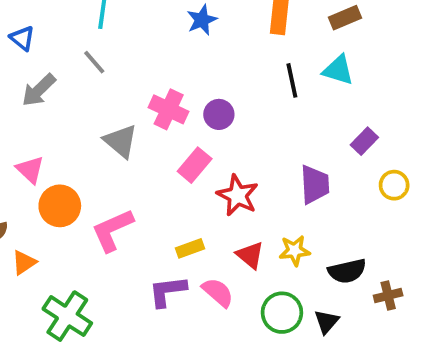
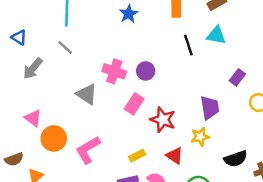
yellow star: (295, 251) -> (200, 137), moved

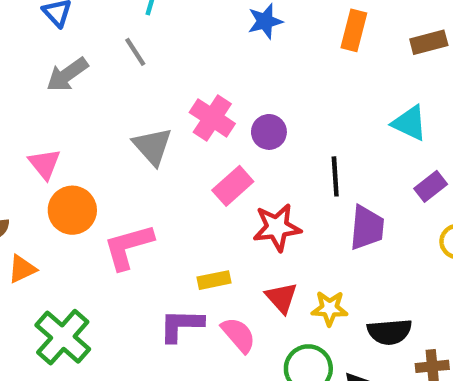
cyan triangle: (216, 35) -> (409, 123), moved
black line: (188, 45) -> (335, 176), moved
red star: (163, 120) -> (277, 227), turned 30
yellow star: (200, 137) -> (330, 308), moved

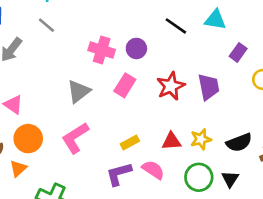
gray triangle: (152, 146) -> (79, 91), moved, turned 50
black line: (335, 176) -> (176, 26), moved, turned -35
orange circle: (72, 210) -> (28, 139), moved
red star: (277, 227) -> (171, 86), moved
red triangle: (281, 298) -> (171, 141), turned -36

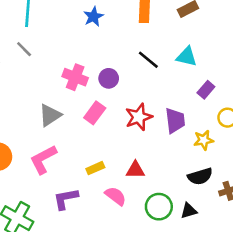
yellow star: (201, 139) -> (204, 140), moved
purple L-shape: (119, 174) -> (66, 199), moved
black triangle: (230, 179) -> (189, 211), turned 36

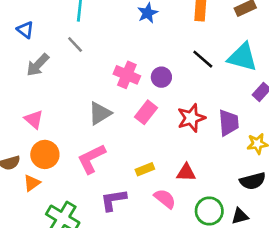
cyan triangle: (187, 57) -> (242, 57), size x1.4

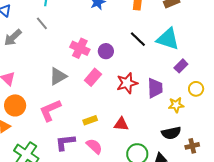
pink semicircle: (165, 199) -> (94, 146), moved

